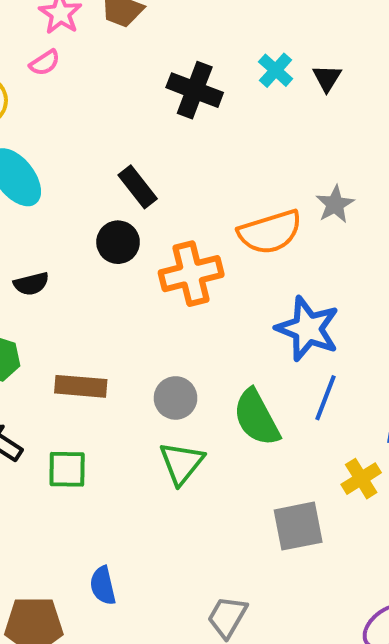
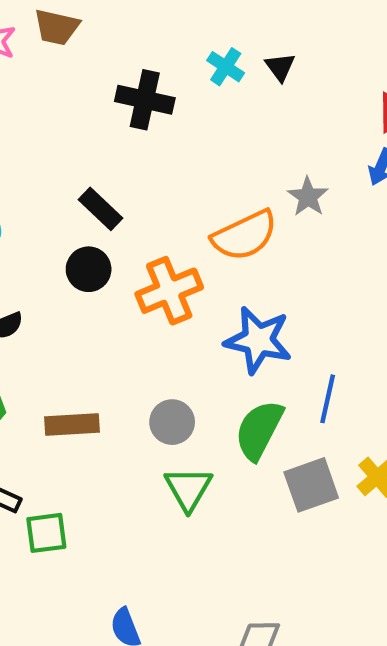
blue star: (308, 329) -> (258, 340), moved
green semicircle: (256, 418) -> (259, 430), turned 64
green square: (67, 469) -> (46, 533), moved
gray square: (298, 526) -> (311, 485), moved

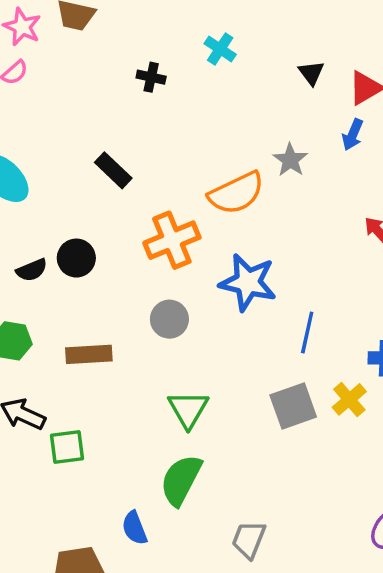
black triangle: (280, 67) -> (311, 73), moved
black cross: (145, 100) -> (151, 77), size x0.6
black circle: (89, 269) -> (76, 258), moved
gray circle: (172, 422) -> (169, 319), moved
green semicircle: (259, 430) -> (181, 480), moved

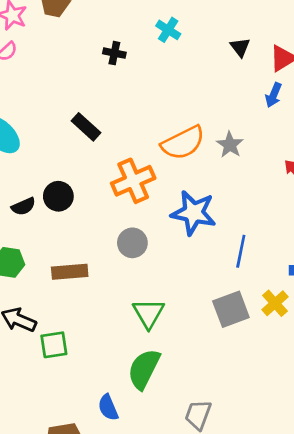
gray star: (290, 160) -> (230, 145), moved

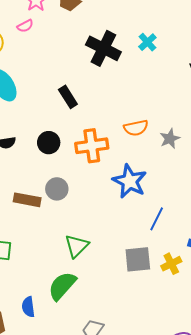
black cross: (114, 53) -> (103, 48), size x2.0
orange semicircle: (183, 143) -> (136, 128), size x0.7
black circle: (58, 196) -> (49, 143), moved
gray circle: (132, 243) -> (57, 189), moved

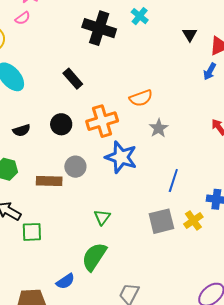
gray star: (170, 139) -> (159, 128), moved
blue star: (130, 181) -> (121, 157), moved
green triangle: (77, 246) -> (102, 217), size x0.7
blue semicircle: (28, 307) -> (65, 281), turned -108

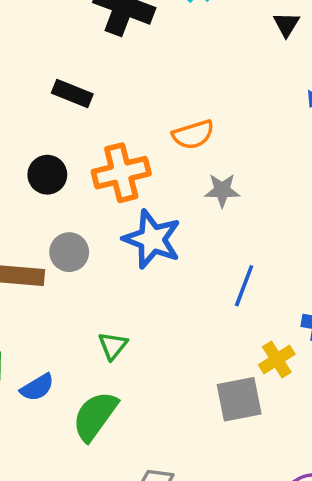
black rectangle: (73, 79) -> (72, 94), turned -30
gray star: (159, 128) -> (222, 190), turned 30
gray square: (161, 221) -> (239, 399), moved
blue semicircle: (65, 281) -> (37, 387), moved

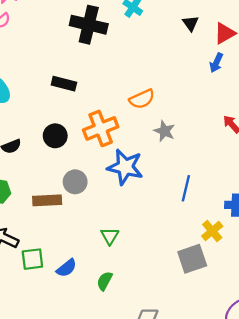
gray star: (222, 190) -> (164, 131), turned 30
green semicircle: (95, 416) -> (105, 281), size x0.6

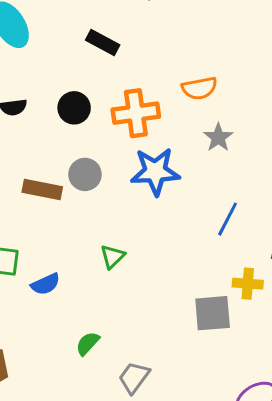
blue star: (125, 167) -> (155, 172), turned -30
yellow cross: (212, 231) -> (248, 284), turned 30
green semicircle: (105, 281) -> (88, 343), moved

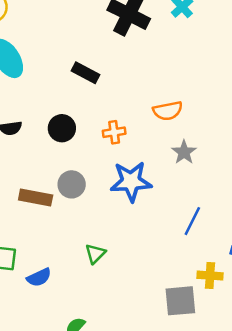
orange cross: (136, 113) -> (114, 132), size x0.6

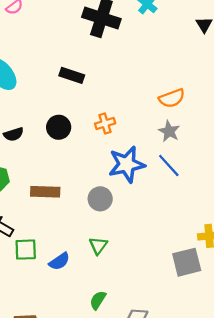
orange semicircle: (168, 111) -> (172, 98), moved
gray circle: (72, 184) -> (100, 199), moved
blue line: (192, 221) -> (169, 165), moved, turned -60
green triangle: (95, 254) -> (98, 246), moved

